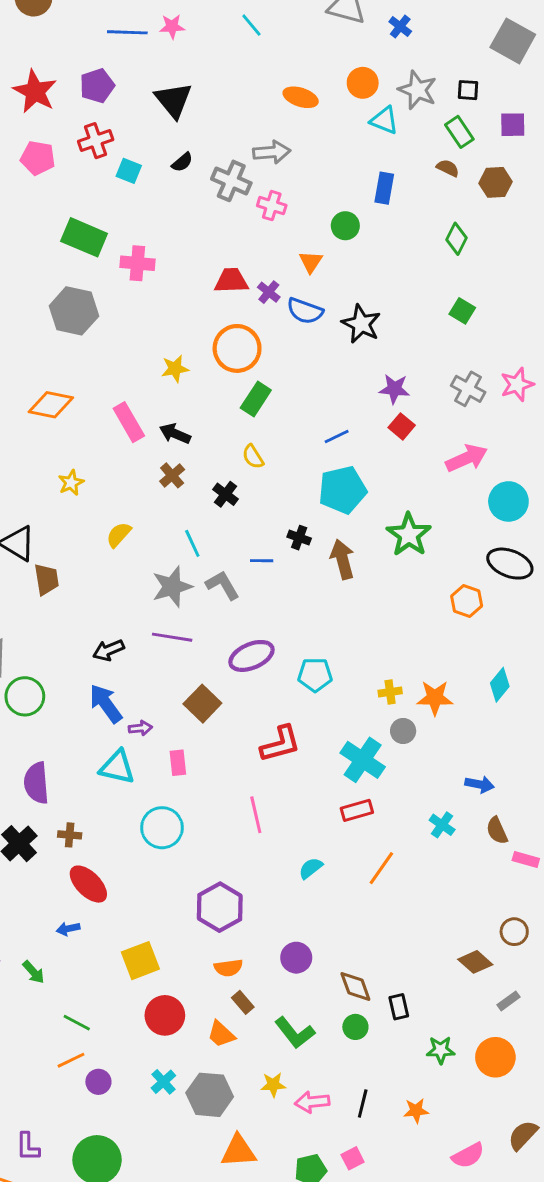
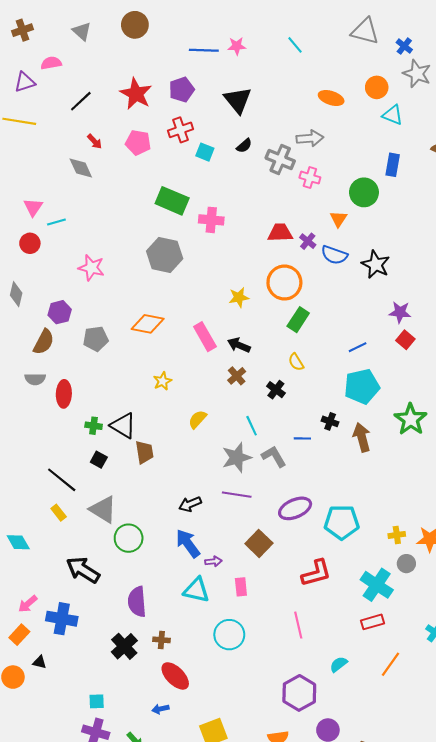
gray star: (418, 90) -> (417, 74), moved
green circle: (345, 226) -> (364, 192), size x1.4
cyan pentagon: (315, 675) -> (342, 522), size x1.4
purple hexagon: (220, 907) -> (299, 693), moved

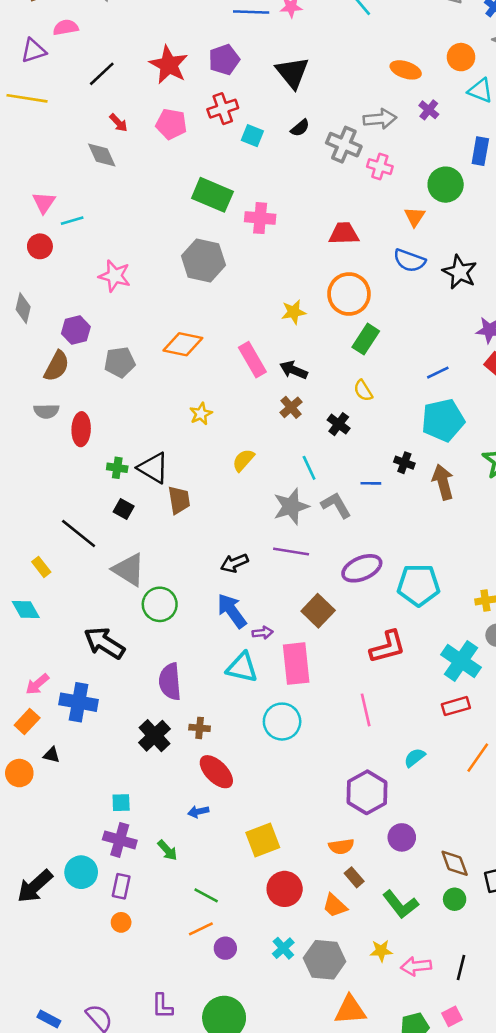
purple cross: (308, 241) -> (429, 110), moved
yellow rectangle: (59, 513) -> (41, 567), moved
pink rectangle: (241, 587) -> (296, 664), size x1.8

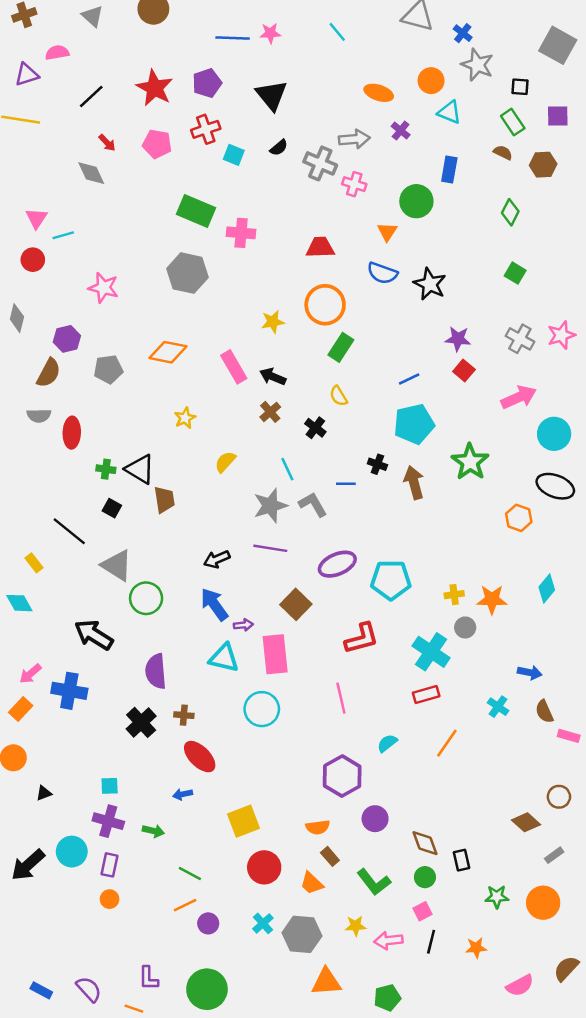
black triangle: (52, 755) -> (44, 793), moved, turned -35
green arrow: (167, 850) -> (153, 831), turned -35
pink square: (452, 1016) -> (423, 911), moved

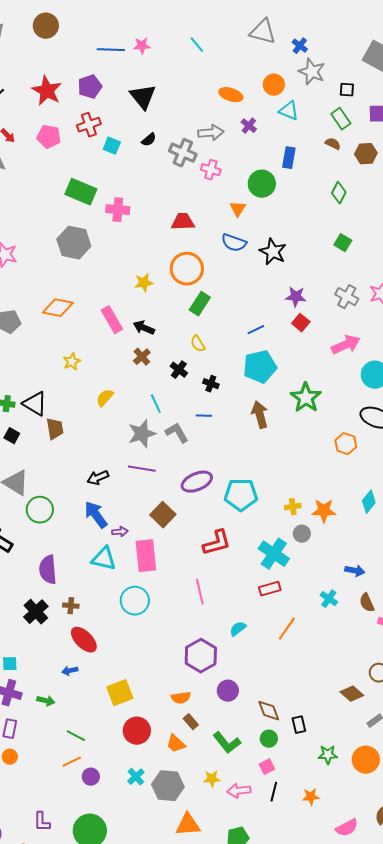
black cross: (377, 464) -> (211, 384), moved

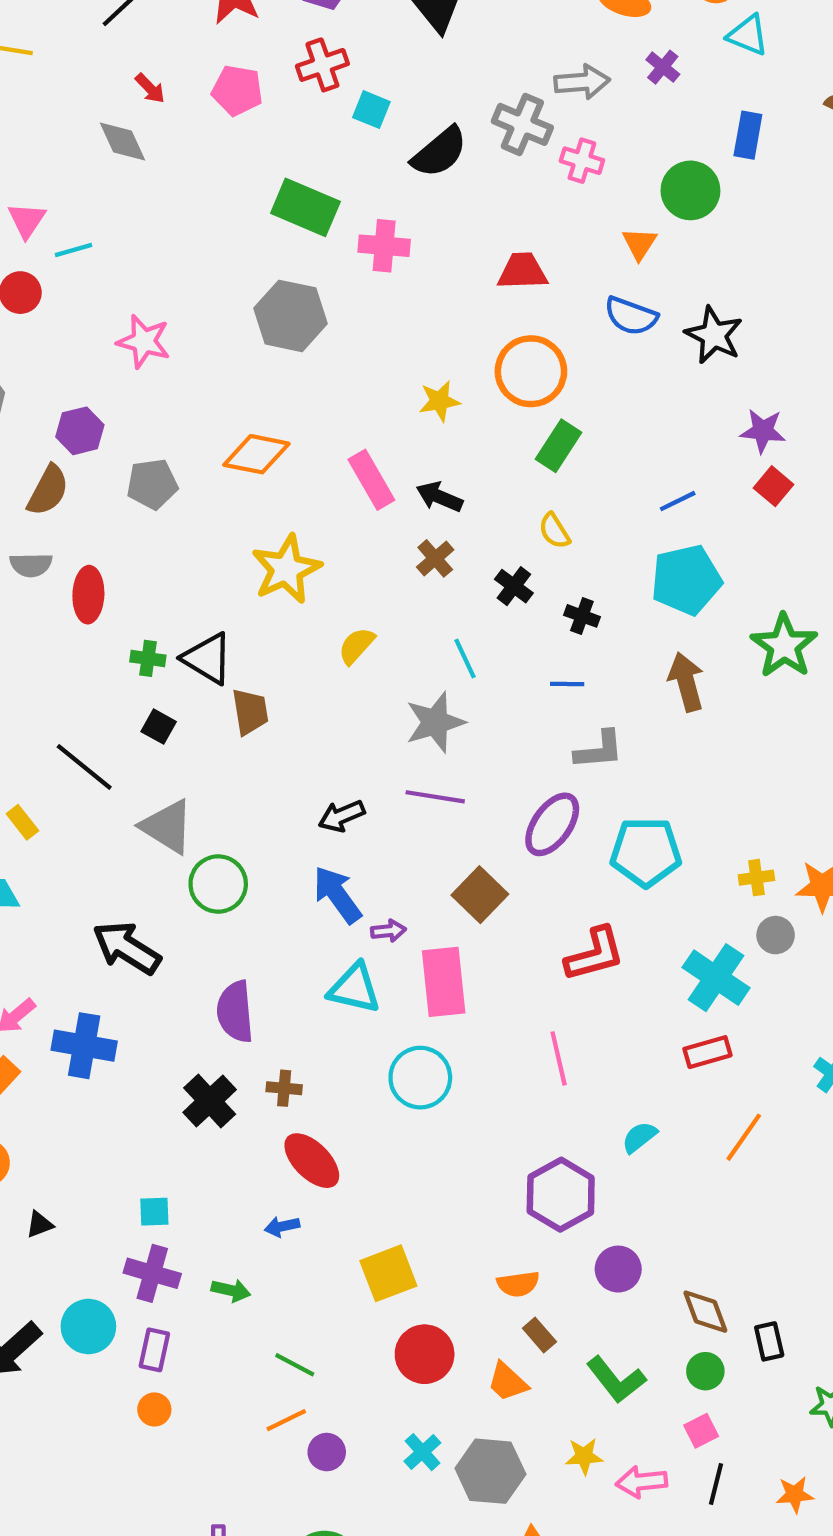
black semicircle: (149, 140) -> (439, 152), moved, size x1.8
yellow star: (72, 362) -> (286, 569), size x1.8
gray L-shape: (177, 433) -> (599, 750), moved, turned 115
purple ellipse: (197, 482) -> (552, 824), turned -32

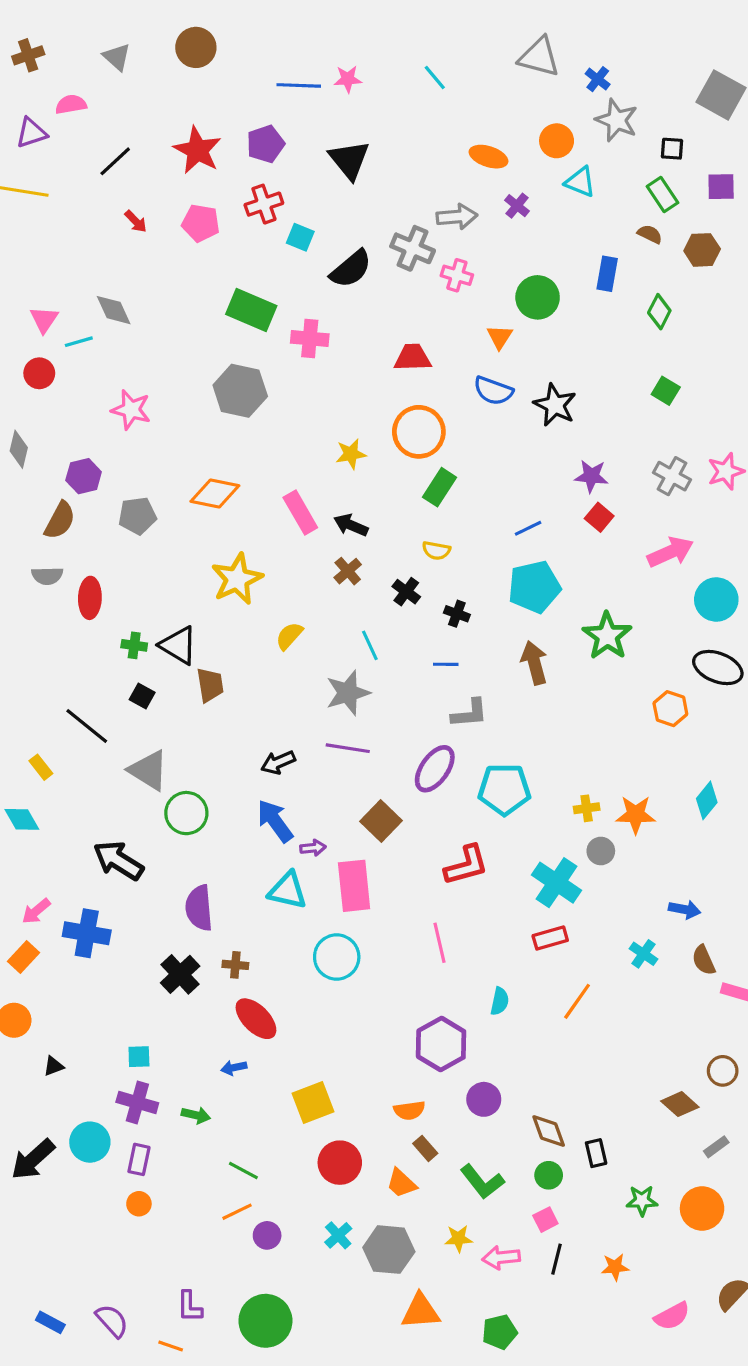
blue rectangle: (748, 135) -> (607, 274), moved
gray diamond: (122, 141) -> (114, 310), moved
yellow semicircle: (554, 531) -> (436, 550), turned -48
cyan semicircle: (639, 1137) -> (500, 1001), turned 140

